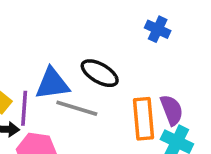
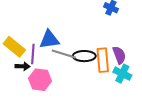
black ellipse: (100, 73) -> (84, 56), moved, turned -30

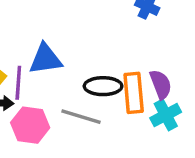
gray line: (64, 54) -> (81, 117), moved
cyan cross: (122, 74) -> (166, 115), turned 36

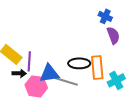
blue triangle: (45, 59) -> (49, 73), moved
purple semicircle: (161, 84) -> (113, 35), moved

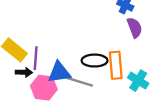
cyan cross: (116, 80) -> (138, 81), turned -30

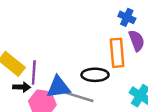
orange rectangle: (116, 65) -> (117, 53), moved

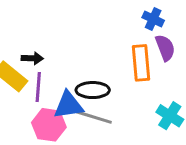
black ellipse: (95, 75) -> (93, 90), moved
black arrow: (22, 87) -> (32, 58), moved

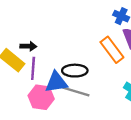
orange rectangle: (141, 63) -> (112, 50), turned -32

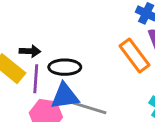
black ellipse: (75, 71) -> (65, 67), moved

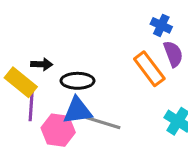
purple line: (36, 79) -> (31, 106), moved

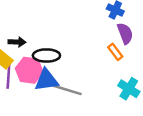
orange rectangle: (149, 69) -> (115, 52), moved, size x0.6
pink hexagon: (58, 130) -> (29, 70), moved

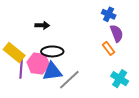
black arrow: (17, 42) -> (42, 25), moved
gray line: (67, 90) -> (69, 80), turned -60

